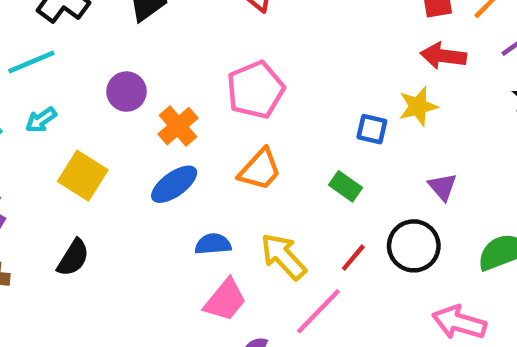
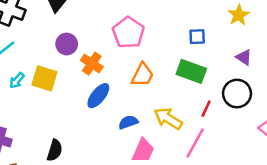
purple circle: (126, 92) -> (67, 44), moved
yellow star: (418, 106) -> (239, 15), moved
yellow square: (83, 176) -> (44, 78), moved
green rectangle: (346, 186) -> (191, 71), size x1.6

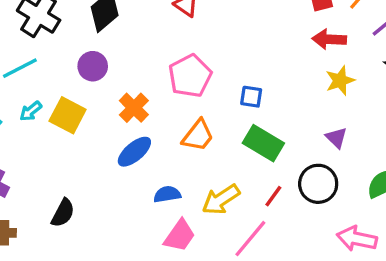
blue square: (197, 37) -> (251, 97), moved
purple circle: (67, 44) -> (93, 66), moved
yellow arrow: (168, 119) -> (221, 199), turned -76

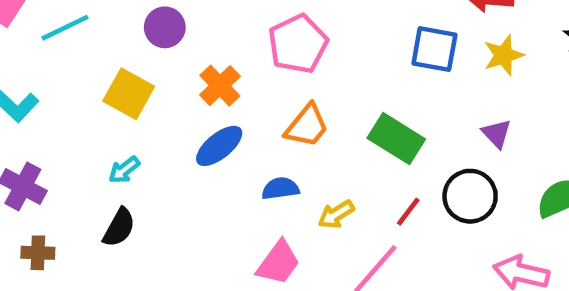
blue square: (251, 97) -> (434, 49), moved, size x1.5
cyan arrow: (31, 111) -> (124, 170), moved
blue semicircle: (167, 194) -> (280, 189), moved
yellow arrow: (221, 199) -> (336, 214), size x0.7

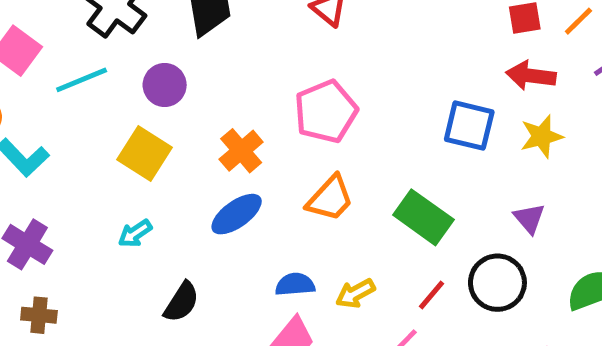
purple circle: (165, 27) -> (165, 85), moved
blue semicircle: (280, 189) -> (295, 284), moved
black semicircle: (119, 228) -> (181, 302), moved

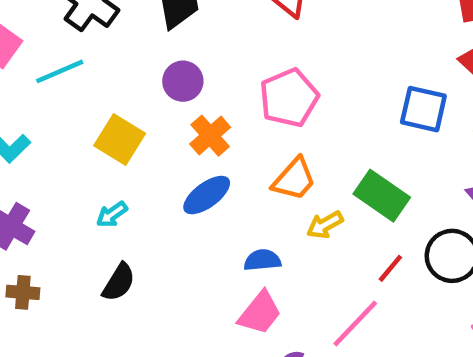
purple circle: (165, 85) -> (183, 81), moved
yellow arrow: (355, 293) -> (325, 225), moved
black semicircle: (181, 302) -> (119, 282), moved

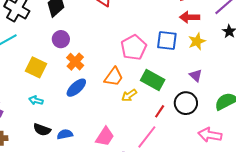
pink pentagon: (289, 98) -> (134, 47), moved
cyan arrow: (112, 214) -> (36, 100), turned 56
blue semicircle: (262, 260) -> (65, 134), moved
black semicircle: (119, 282) -> (42, 130), turned 84

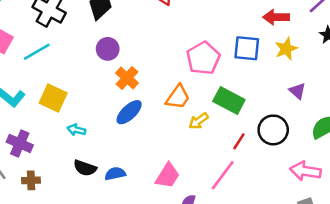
yellow square: (36, 67) -> (53, 98), moved
purple triangle: (196, 75) -> (297, 91), moved

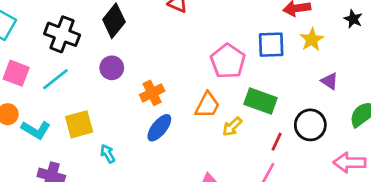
purple circle: (108, 49) -> (112, 68), moved
orange cross: (127, 78) -> (152, 93), turned 30
yellow square: (53, 98) -> (79, 124), turned -32
cyan arrow: (76, 130) -> (108, 154), turned 54

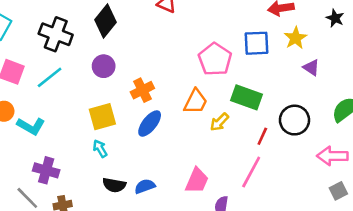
purple triangle: (329, 81) -> (311, 68), moved
yellow square: (79, 124) -> (102, 117), moved

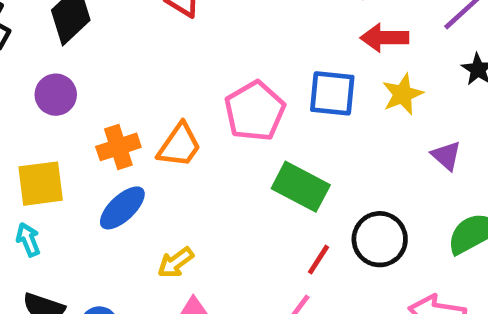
purple triangle: (311, 68) -> (446, 156), moved
orange trapezoid: (196, 102) -> (179, 145), moved
yellow arrow: (219, 122) -> (176, 262), moved

